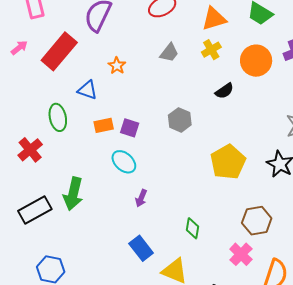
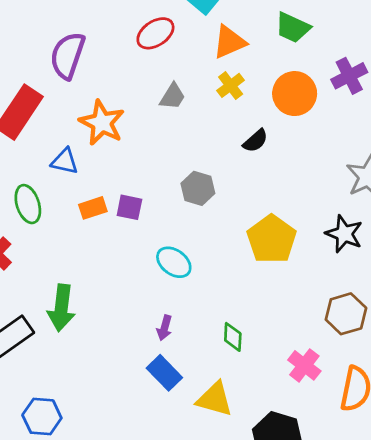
orange star: (117, 66) -> (102, 123), size x1.8
cyan ellipse: (124, 162) -> (174, 262), moved
purple arrow: (141, 198) -> (164, 328), moved
brown hexagon: (257, 221) -> (346, 314), moved

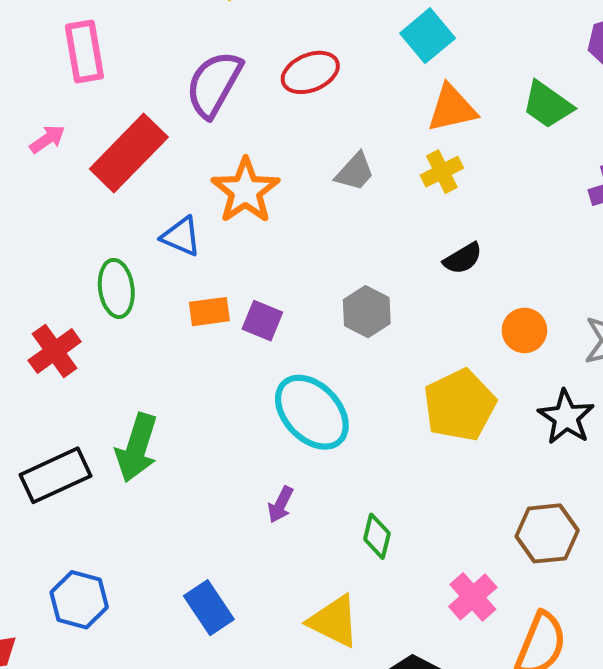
red ellipse: (155, 33) -> (310, 72), moved
orange circle: (295, 94) -> (524, 330), moved, size x0.7
cyan ellipse: (174, 262) -> (312, 412), size x1.5
blue rectangle: (164, 373) -> (209, 608), moved

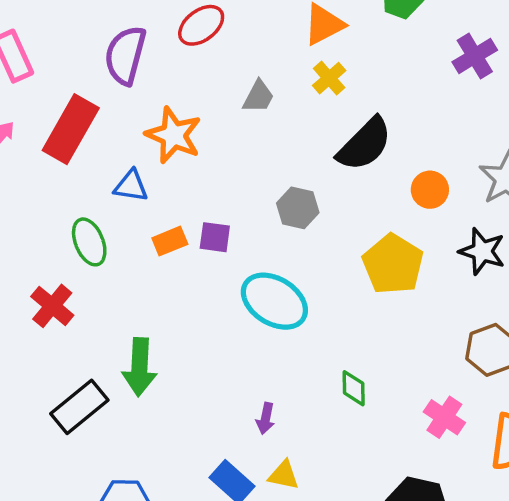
black semicircle: (463, 258) -> (365, 144), size x1.8
purple arrow: (281, 505) -> (266, 418), moved
yellow triangle: (334, 621) -> (284, 475), moved, size x0.7

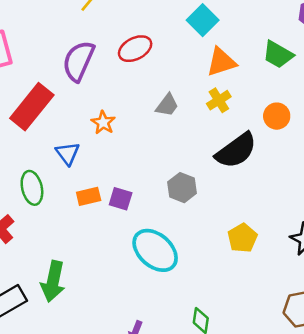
orange star: (174, 135) -> (103, 123), size x0.6
blue triangle: (131, 186) -> (68, 153), turned 35
orange circle: (430, 190) -> (277, 116), moved
yellow pentagon: (393, 264) -> (242, 238), size x0.7

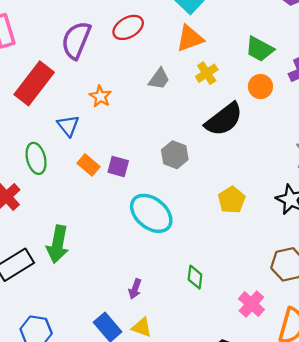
green trapezoid: (278, 55) -> (260, 49), moved
orange triangle: (221, 62) -> (190, 38), moved
orange rectangle: (89, 196) -> (89, 165), turned 55

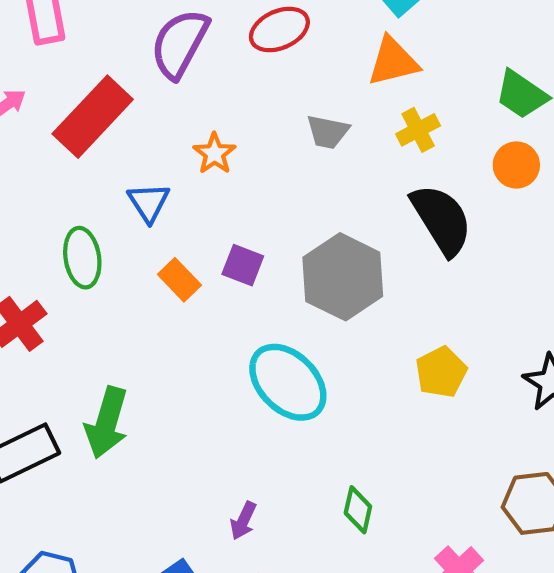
gray trapezoid: (159, 79) -> (328, 132), turned 60
black semicircle: (224, 119) -> (441, 220), turned -90
gray hexagon: (175, 155) -> (343, 277), size x1.6
purple square: (118, 166) -> (243, 265), moved

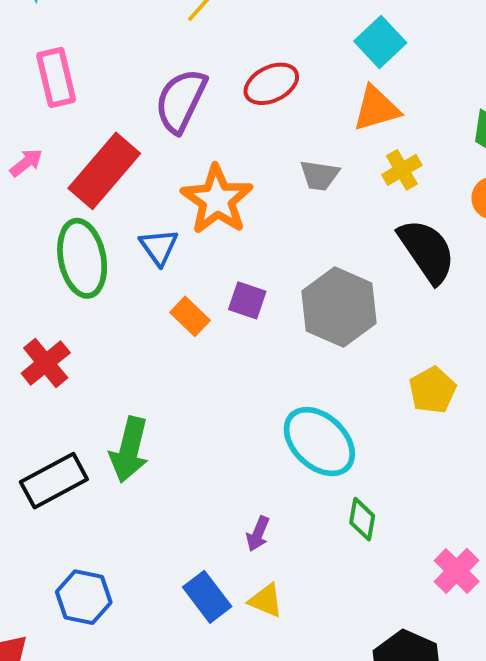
orange star: (214, 154) -> (217, 200), size x1.8
green ellipse: (82, 258) -> (82, 258), moved, size x1.4
cyan ellipse: (288, 382) -> (319, 442), moved

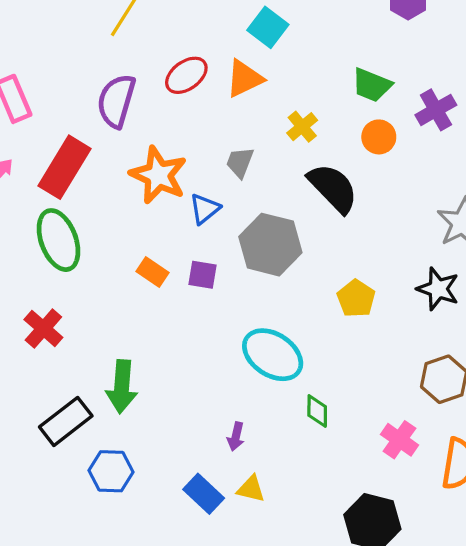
orange triangle: (376, 108) -> (244, 79), moved
gray trapezoid: (319, 175) -> (240, 162), moved, turned 112
blue triangle: (159, 247) -> (205, 209), moved, turned 36
purple square: (247, 300) -> (202, 275), moved
blue hexagon: (84, 597) -> (111, 471), moved

